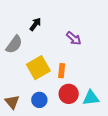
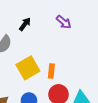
purple arrow: (74, 38) -> (64, 22), moved

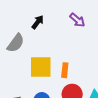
yellow square: (28, 68) -> (41, 67), turned 30

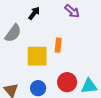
orange rectangle: (65, 70) -> (58, 45), moved

